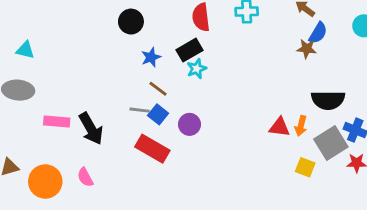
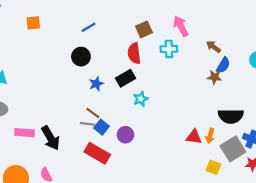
cyan star: (197, 69) -> (141, 99), moved
brown line: (158, 89) -> (93, 113), moved

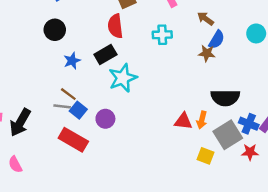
cyan cross: (169, 49) -> (162, 35), moved
cyan star: (141, 99) -> (123, 78), size x1.6
black arrow: (51, 138) -> (20, 122), turned 60

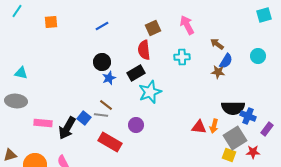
black circle: (55, 30) -> (102, 62), moved
blue square: (78, 110) -> (84, 118), moved
blue cross: (249, 124) -> (248, 116), moved
yellow square: (206, 156) -> (229, 155), moved

